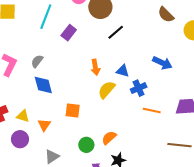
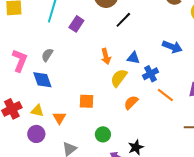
blue diamond: (43, 85) -> (42, 80), moved
orange line: (152, 110) -> (165, 95), turned 30
orange semicircle: (109, 138) -> (131, 103), moved

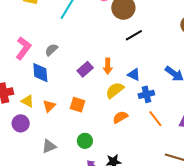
purple rectangle: (76, 24) -> (85, 69), moved
orange triangle: (59, 118) -> (49, 106), moved

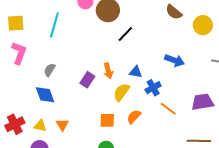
pink L-shape: (23, 48) -> (19, 53), moved
orange square: (78, 105) -> (107, 120), moved

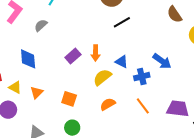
gray semicircle: (50, 70) -> (41, 25), moved
blue cross: (153, 88) -> (142, 77), moved
orange square: (107, 120) -> (69, 99), moved

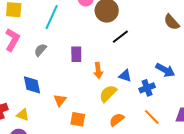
purple rectangle: (73, 56) -> (76, 54), moved, turned -42
orange triangle: (37, 92) -> (60, 100), moved

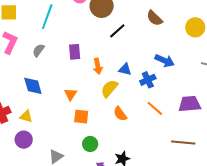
brown semicircle: (172, 22) -> (155, 18), moved
orange triangle: (60, 100) -> (71, 94), moved
orange semicircle: (117, 120) -> (120, 114), turned -84

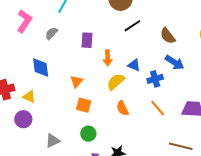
brown semicircle: (155, 18) -> (168, 36), moved

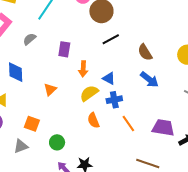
blue cross: (155, 79) -> (114, 100), moved
orange square: (84, 105) -> (32, 124), moved

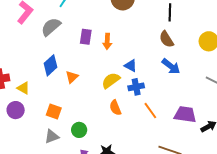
gray semicircle: (30, 39) -> (51, 27), size x1.5
black line: (111, 39) -> (170, 12), moved, turned -60
orange arrow: (83, 69) -> (107, 41), moved
blue diamond: (16, 72) -> (51, 65), moved, turned 50
gray triangle: (21, 146) -> (52, 136), moved

